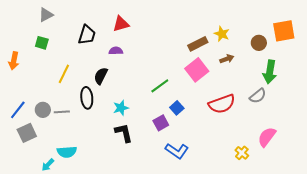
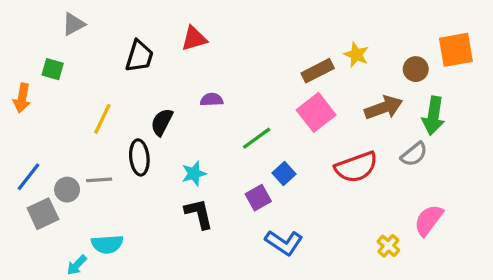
green square: (42, 43) -> (53, 69), moved
purple semicircle: (116, 51) -> (212, 100), moved
brown arrow: (227, 59) -> (384, 108), moved, size x1.6
gray circle: (43, 110) -> (67, 190), moved

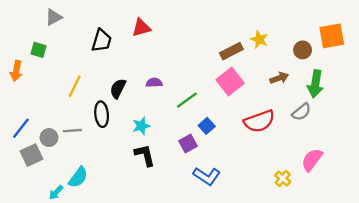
purple semicircle: (212, 100) -> (154, 83), moved
brown arrow: (384, 108) -> (279, 78), size x0.7
cyan semicircle: (107, 244) -> (78, 177), turned -50

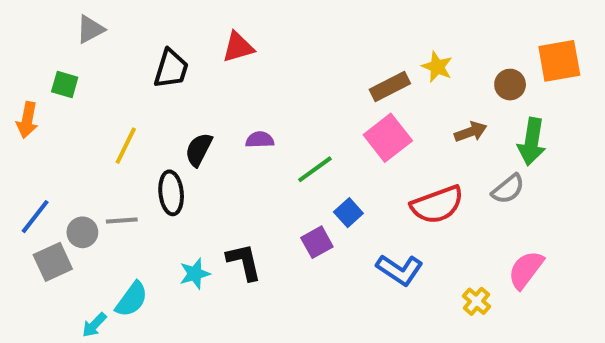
cyan star: (141, 126) -> (195, 274), moved
blue L-shape: (207, 176) -> (400, 270), moved

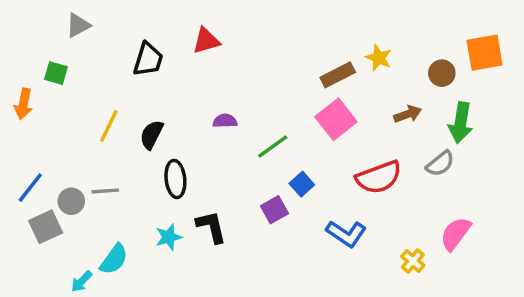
black semicircle: (199, 150) -> (152, 135), moved
black ellipse: (171, 193) -> (175, 179), moved

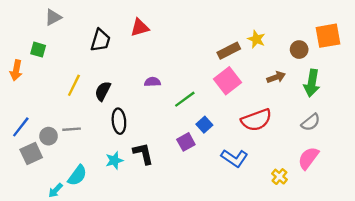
gray semicircle: (440, 164) -> (311, 122), moved

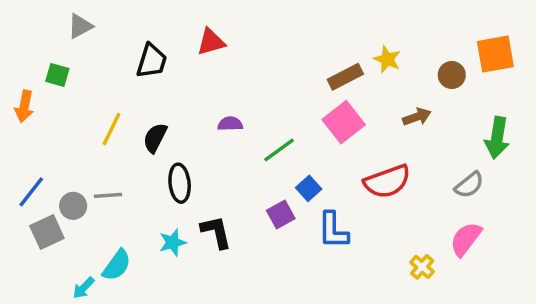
green arrow: (312, 83) -> (497, 138), moved
blue L-shape: (234, 158) -> (333, 230), moved, turned 56

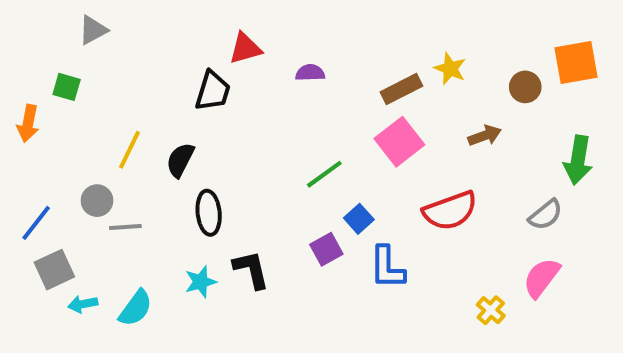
black trapezoid: (152, 61) -> (213, 91), moved
purple semicircle: (230, 124) -> (310, 73), moved
gray circle: (73, 206) -> (97, 201), moved
cyan arrow: (84, 288) -> (83, 304), moved, turned 35

